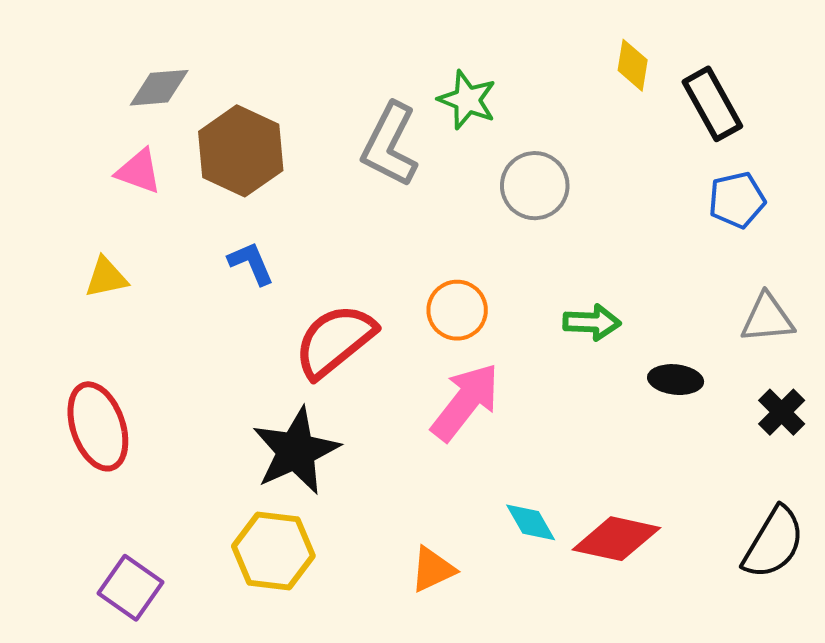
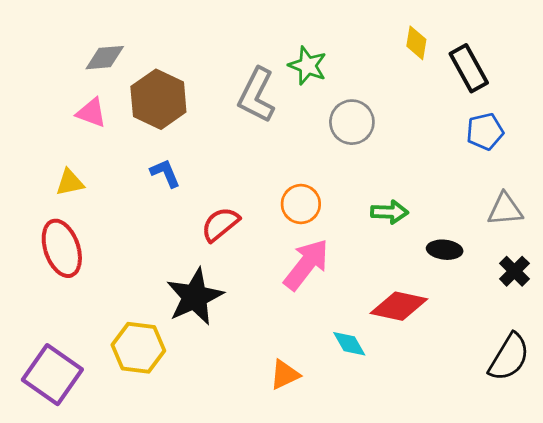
red semicircle: (335, 341) -> (220, 224), size x0.7
red ellipse: (98, 426) -> (62, 248), moved
red diamond: (616, 539) -> (399, 306), moved
yellow hexagon: (273, 551) -> (138, 348), moved
purple square: (131, 588) -> (52, 375), moved, size x1.4

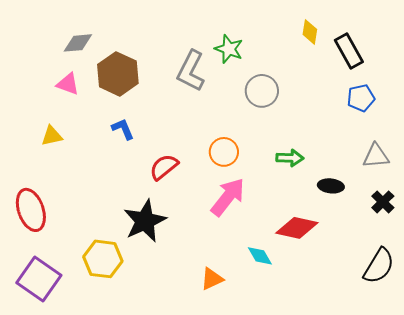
red ellipse: (62, 248) -> (31, 210), moved

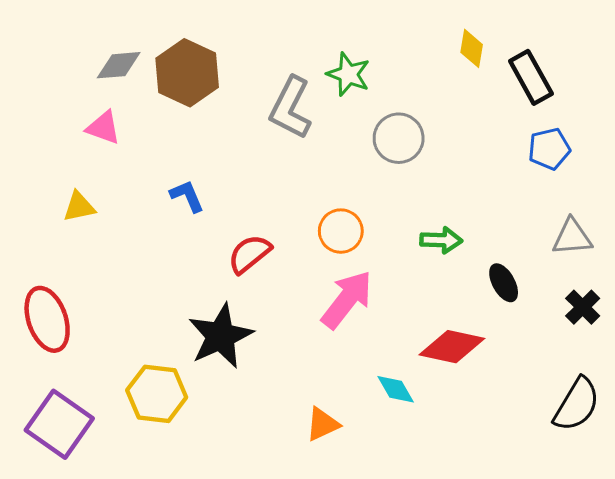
brown hexagon: (118, 74) -> (187, 73), moved
black ellipse: (331, 186) -> (504, 283), turned 55

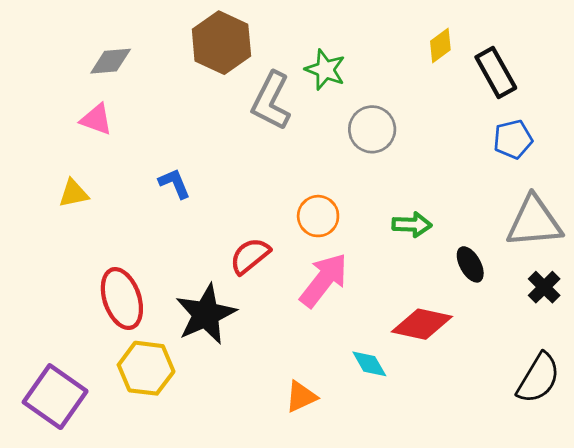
yellow diamond: (472, 48) -> (440, 45), turned 44
brown hexagon: (187, 73) -> (221, 43), moved
gray triangle: (572, 237) -> (534, 222), size x1.5
red semicircle: (249, 254) -> (250, 256), moved
red ellipse: (47, 319) -> (122, 299), moved

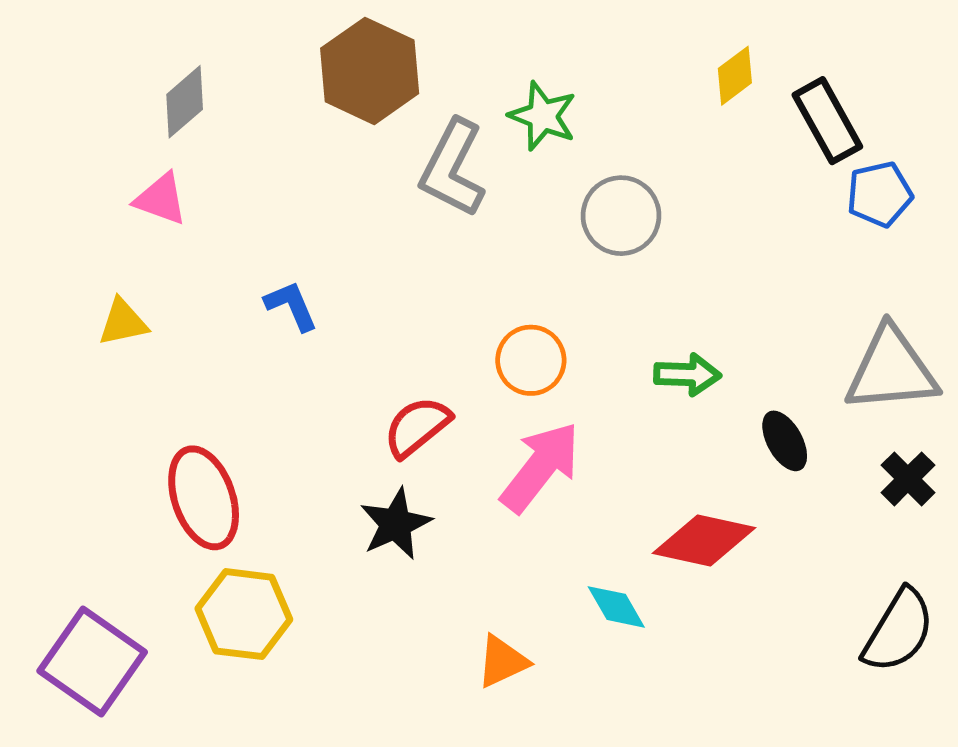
gray diamond: (111, 61) -> (185, 102), turned -36
blue pentagon: (513, 139) -> (880, 194), moved
black star: (206, 314) -> (396, 524), moved, size x0.7

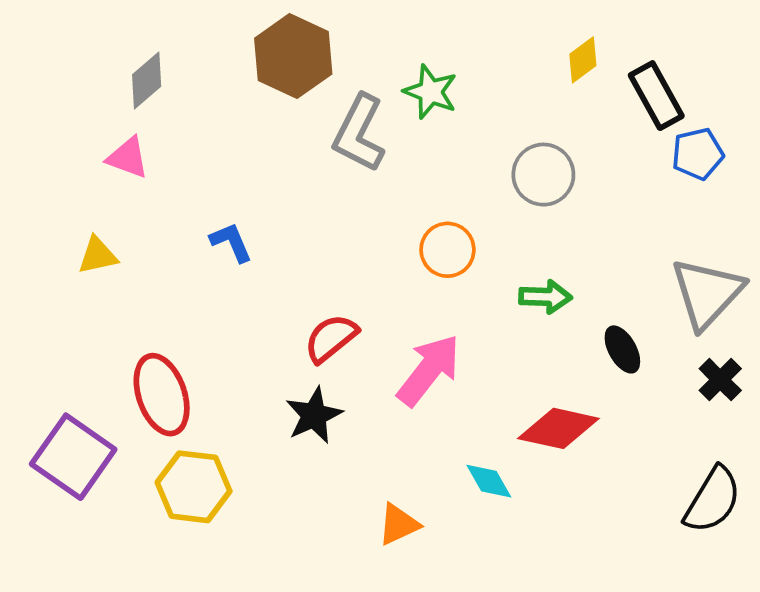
gray circle: (621, 216) -> (543, 175), moved
orange circle: (531, 360) -> (447, 250), moved
gray triangle: (891, 370) -> (707, 293), turned -42
purple square: (92, 662) -> (73, 457), moved

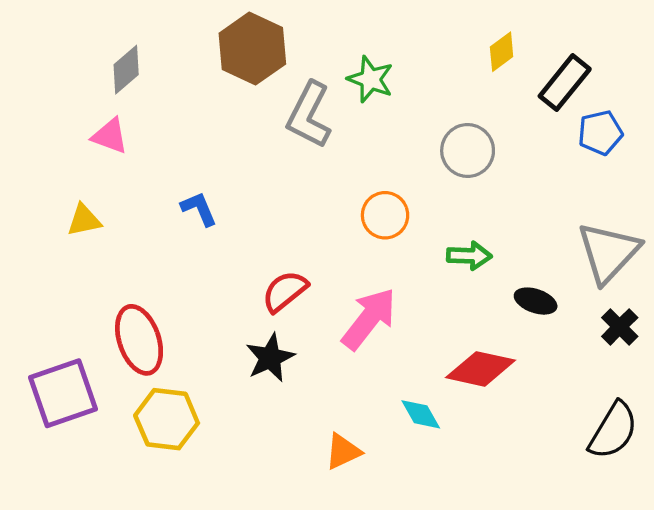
black rectangle: (656, 96) -> (565, 83), turned 68
black ellipse: (622, 349) -> (536, 301), turned -42
purple square: (73, 457) -> (63, 393), turned 36

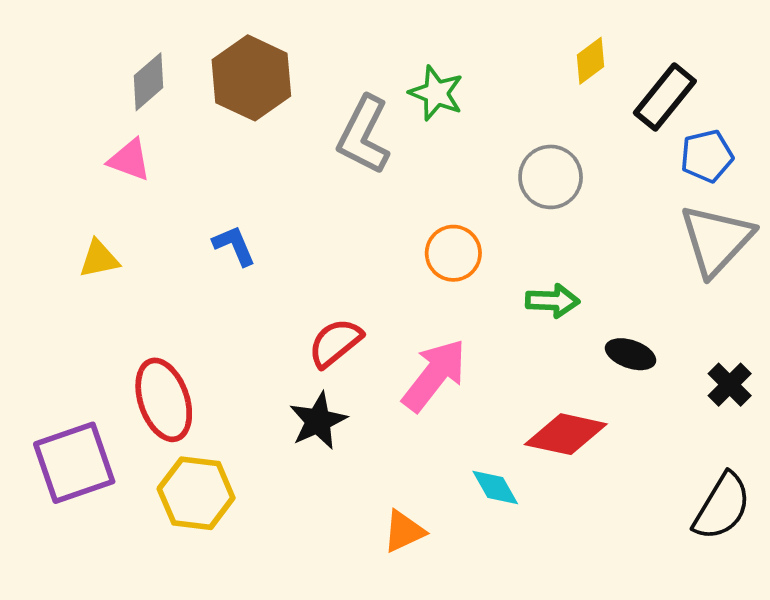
brown hexagon: (252, 49) -> (251, 78), moved
gray triangle: (608, 252) -> (716, 240), moved

